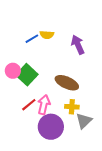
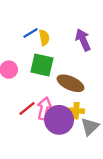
yellow semicircle: (47, 35) -> (44, 38), moved, turned -104
green square: (27, 75) -> (42, 65), moved, turned -30
purple circle: (51, 127) -> (59, 120), moved

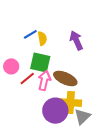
red line: (27, 108) -> (27, 79), moved
pink arrow: (44, 108) -> (44, 81), moved
yellow cross: (76, 111) -> (70, 103), size x1.5

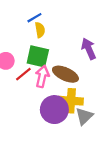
blue line: (30, 34) -> (34, 18), moved
purple arrow: (76, 40) -> (89, 49), moved

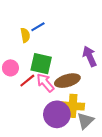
yellow semicircle: (40, 30) -> (25, 35), moved
brown ellipse: (65, 74) -> (67, 81), turned -40
pink arrow: (42, 76) -> (45, 83), turned -54

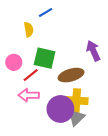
blue line: (38, 27) -> (46, 13), moved
pink arrow: (45, 83) -> (29, 95), moved, turned -48
gray triangle: (85, 121) -> (76, 117), moved

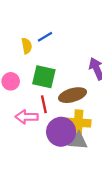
blue line: (46, 13) -> (45, 37), moved
red line: (31, 75) -> (44, 104), moved, turned -63
gray triangle: (76, 117) -> (78, 141), turned 48

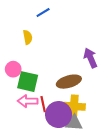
blue line: (45, 37) -> (43, 13), moved
green square: (44, 77) -> (28, 82), moved
red line: (44, 104) -> (43, 104), moved

